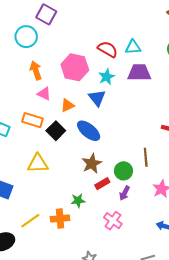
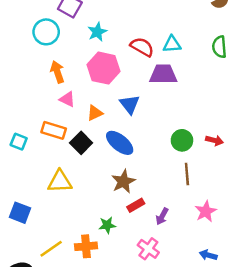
purple trapezoid: (139, 73) -> (163, 74), moved
cyan star: (107, 77) -> (97, 32), moved
green circle: (123, 171) -> (182, 140), moved

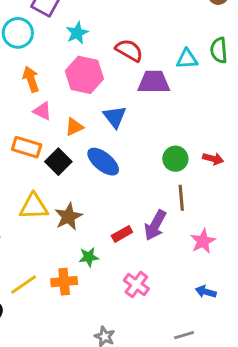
cyan triangle: (172, 44) -> (187, 59), moved
brown star: (123, 181) -> (68, 217), moved
purple arrow: (162, 216) -> (155, 225), moved, size x1.5

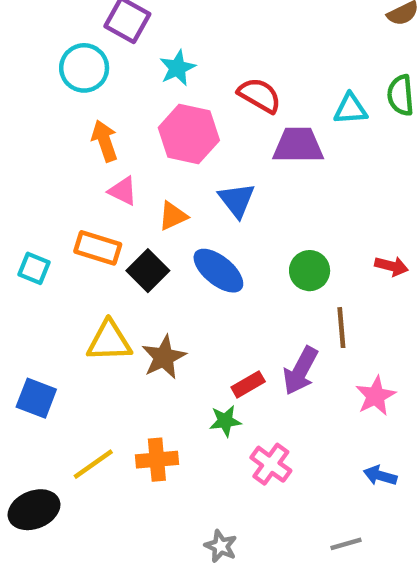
green circle: (175, 159) -> (310, 271), moved
green star: (89, 257) -> (225, 421), moved

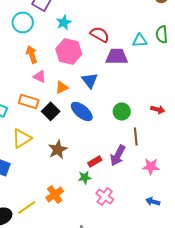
yellow triangle: (109, 341) -> (22, 138), moved, turned -30
pink star: (376, 396) -> (151, 166), turned 30
orange cross: (157, 460) -> (55, 194), turned -30
yellow line: (93, 464) -> (27, 207), moved

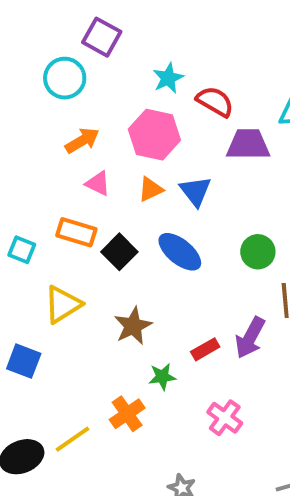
cyan star: (64, 22) -> (168, 78), moved
orange arrow: (32, 54) -> (82, 141), turned 78
orange triangle: (62, 87) -> (151, 189), moved
green star: (85, 177) -> (162, 377), moved

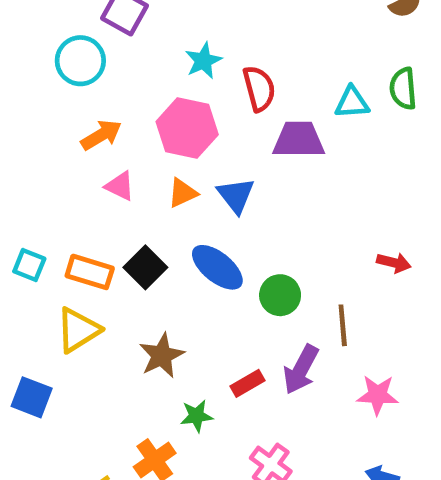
red semicircle: (215, 101) -> (259, 89), turned 45
orange rectangle: (76, 232) -> (90, 272), moved
green circle: (258, 252) -> (280, 295), moved

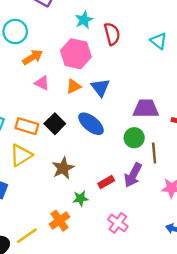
cyan circle: (80, 61) -> (15, 32), moved
cyan triangle: (352, 102) -> (159, 41), turned 42
purple trapezoid: (299, 140) -> (146, 109), moved
green circle: (280, 295) -> (134, 138), moved

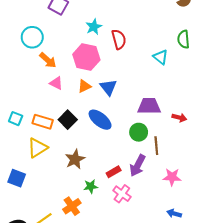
cyan triangle: (159, 41) -> (161, 57), moved
orange arrow: (33, 57) -> (48, 60), turned 72
pink cross: (118, 223) -> (122, 194), moved

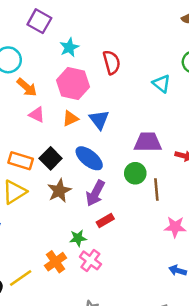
cyan star: (94, 27) -> (69, 47), moved
brown star: (75, 159) -> (59, 191), moved
purple arrow: (138, 166) -> (95, 193), moved
pink cross: (122, 194) -> (90, 260), moved

